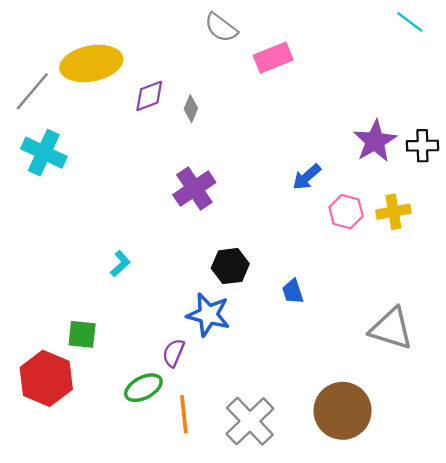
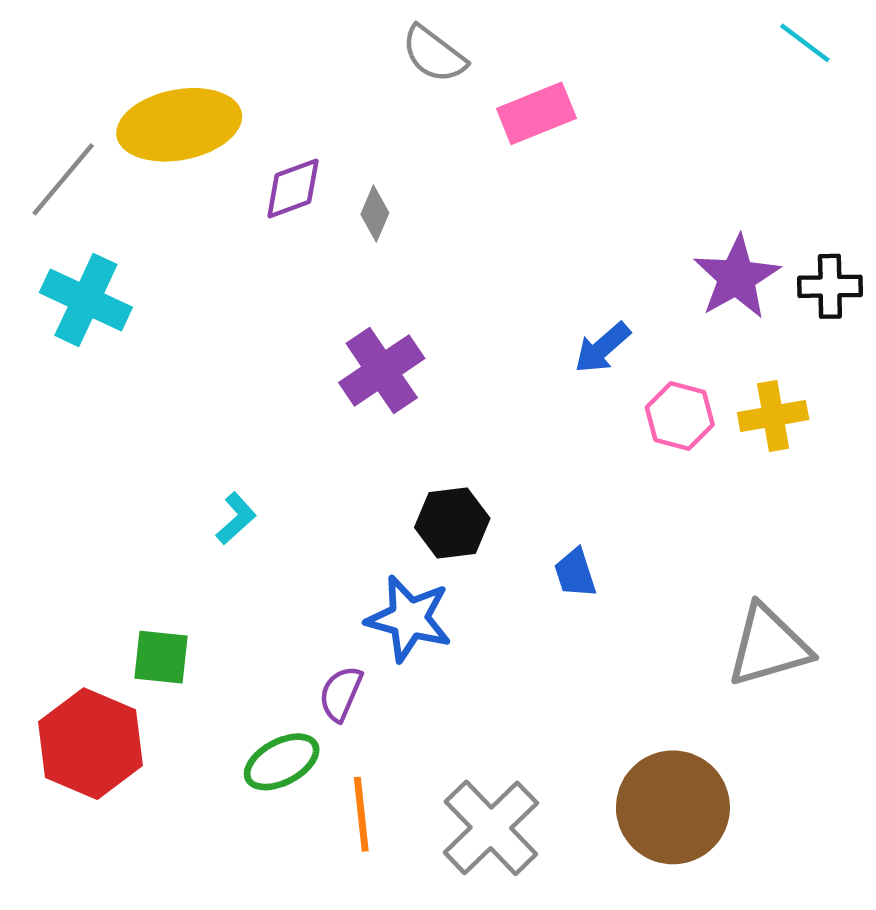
gray triangle: (391, 329) -> (769, 646), turned -33

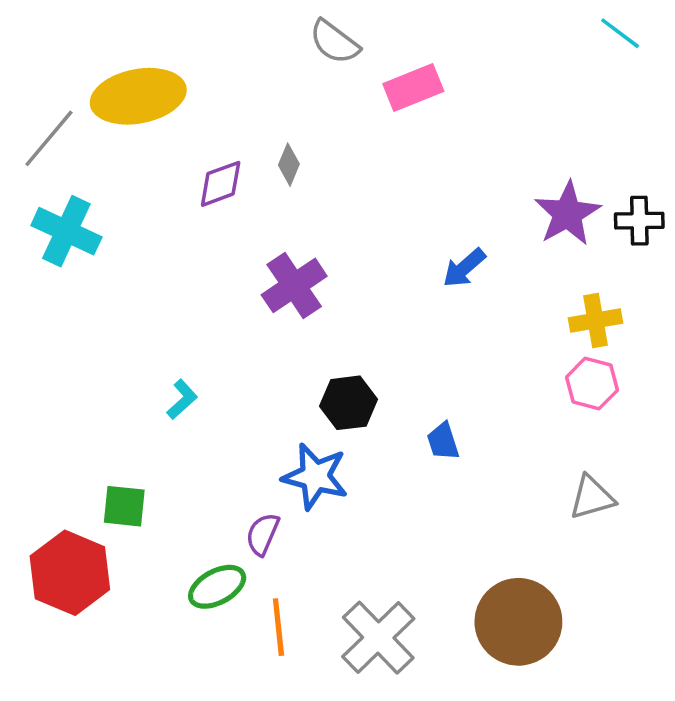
purple diamond: (293, 188) -> (221, 184), moved
pink hexagon: (680, 416) -> (592, 384), moved
gray triangle: (769, 646) -> (592, 497), size x0.7

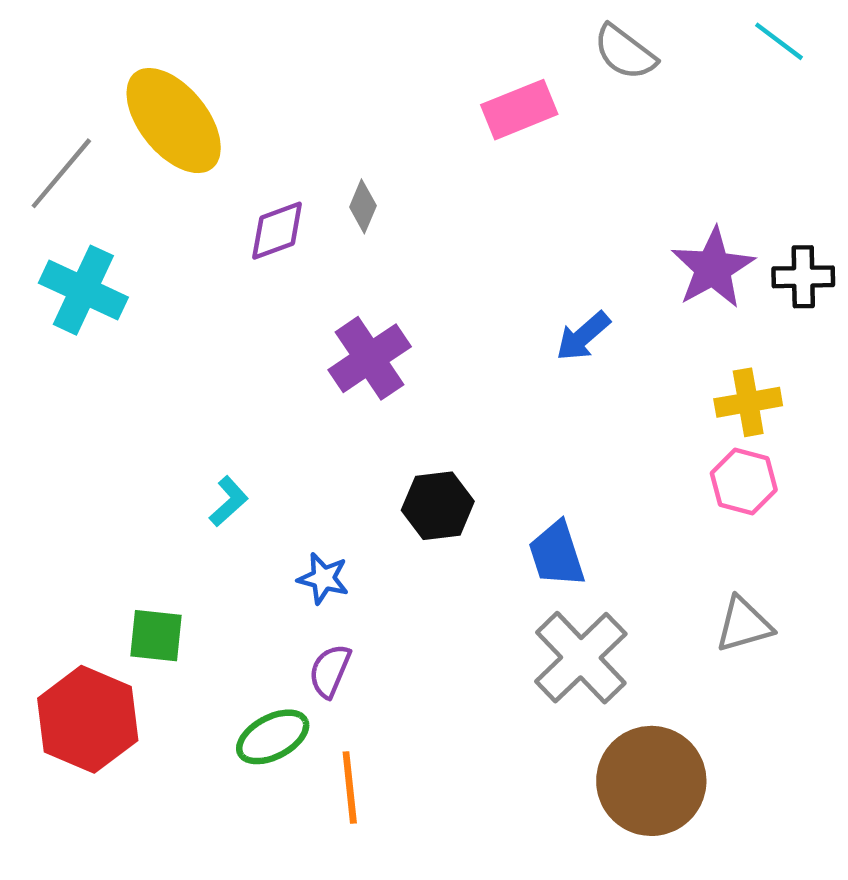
gray semicircle: (334, 42) -> (625, 52), moved
yellow ellipse: (138, 96) -> (174, 121), turned 62
blue trapezoid: (443, 441) -> (557, 554), size x1.4
blue star: (315, 476) -> (323, 578), moved, size x0.6
gray cross: (378, 638) -> (581, 658), moved

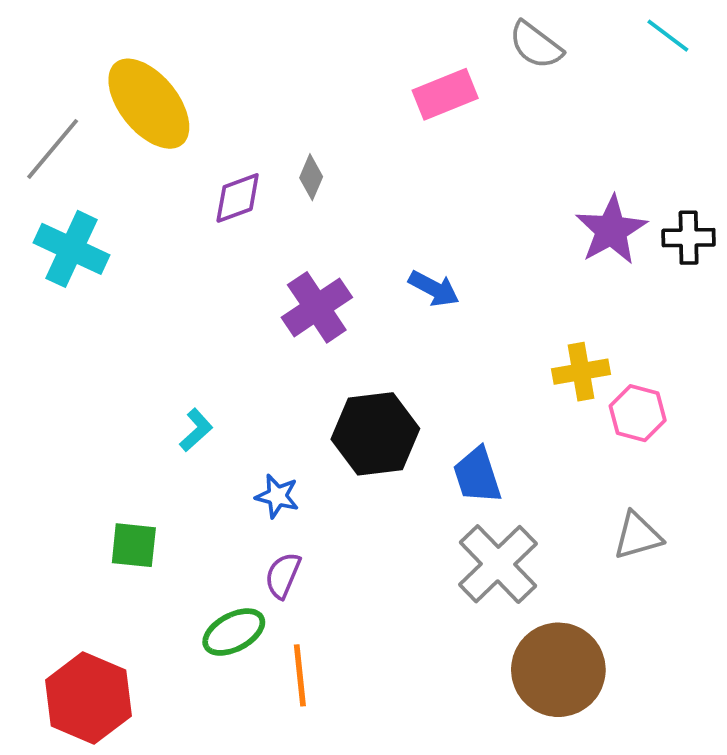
blue arrow: (583, 336) -> (434, 289), moved, turned -111
yellow cross: (748, 402) -> (581, 372), moved
black hexagon: (438, 506) -> (375, 434), size x1.4
red hexagon: (88, 719) -> (88, 698), moved

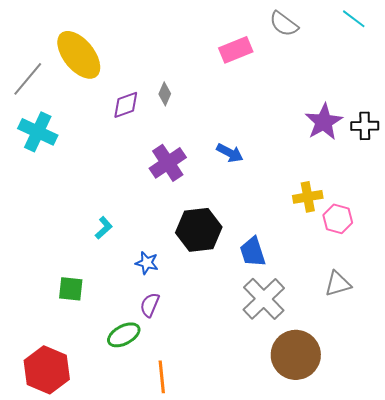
orange line: (300, 675) -> (162, 377), moved

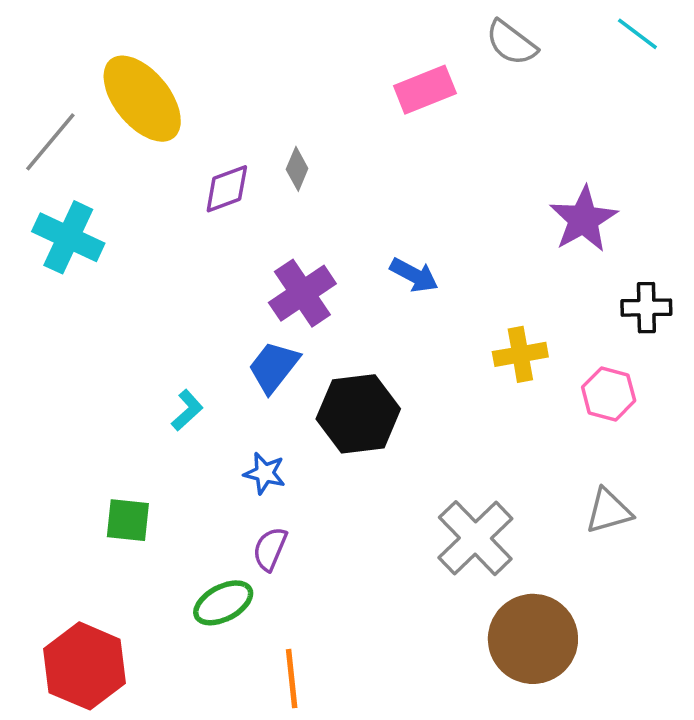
black cross: (365, 126) -> (646, 308), moved
yellow cross: (308, 197) -> (520, 354), moved
blue trapezoid: (253, 252) -> (274, 367), moved, turned 56

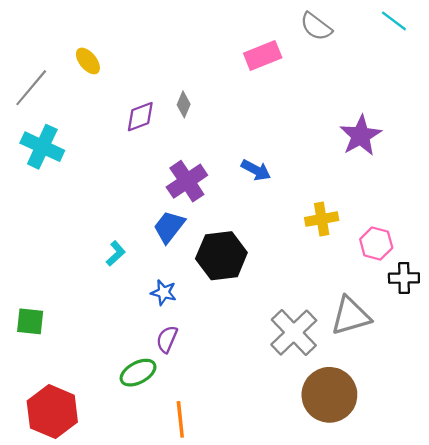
yellow ellipse: (142, 99) -> (88, 61), size x0.5
black cross: (646, 308) -> (404, 278), moved
gray triangle: (609, 511) -> (351, 316), moved, size x1.4
green square: (128, 520) -> (30, 321), moved

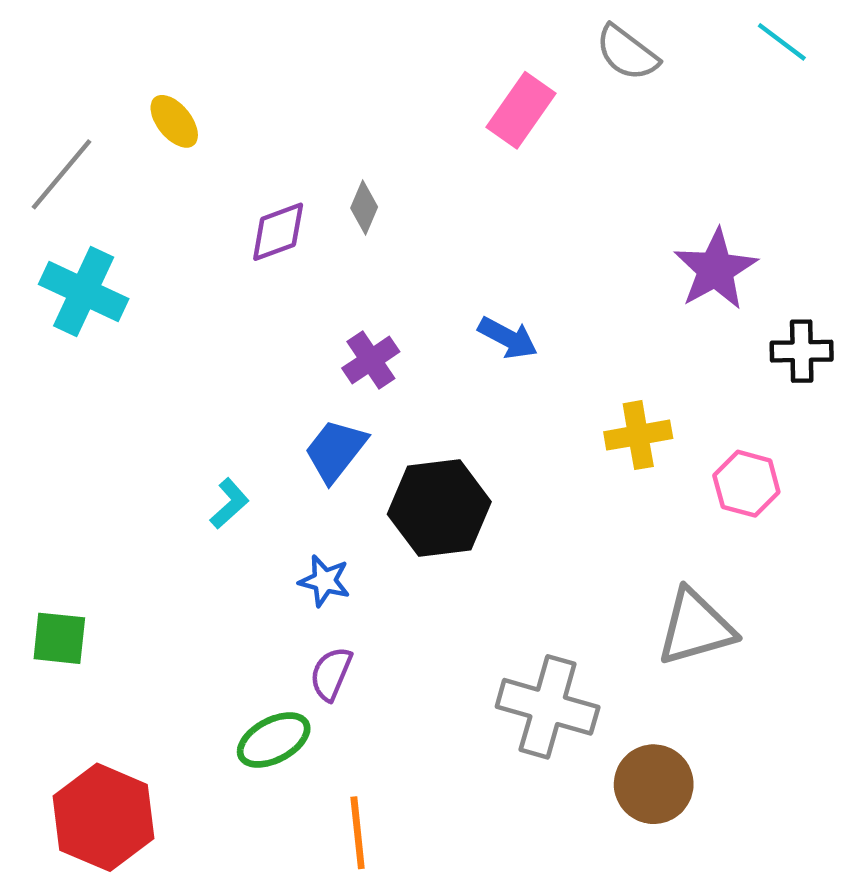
pink rectangle: (263, 55) -> (521, 110), turned -33
purple cross: (187, 181) -> (371, 360), size x0.7
black cross: (404, 278) -> (802, 351), moved
gray cross: (294, 333) -> (548, 707), moved, turned -30
brown circle: (329, 395) -> (654, 784), size x0.7

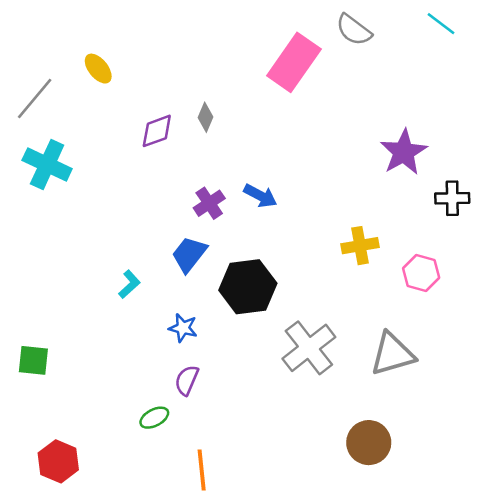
pink rectangle: (521, 110) -> (294, 62), size x1.4
blue arrow: (508, 338) -> (260, 196), moved
gray cross: (548, 707) -> (309, 348), moved, turned 36
green ellipse: (274, 740) -> (154, 418), size x0.7
red hexagon: (104, 817) -> (58, 461), size x0.7

